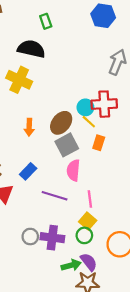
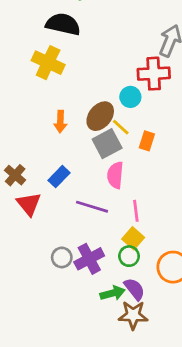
red cross: (104, 104) -> (154, 74), moved
yellow line: (89, 122) -> (121, 127), moved
purple cross: (52, 238) -> (89, 259), turned -35

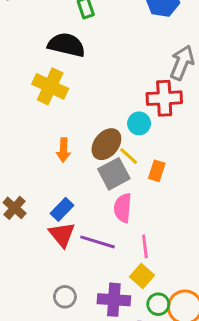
red triangle: (29, 204) -> (62, 235), moved
green circle: (129, 256) -> (158, 304), moved
purple cross: (89, 259) -> (114, 300), moved, turned 32

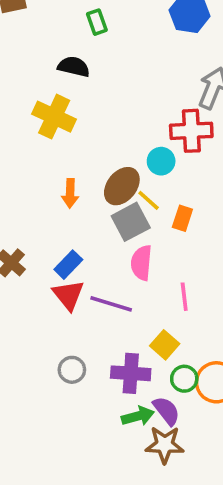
black semicircle: (66, 45) -> (74, 67), size x0.7
pink line: (145, 246) -> (184, 297), moved

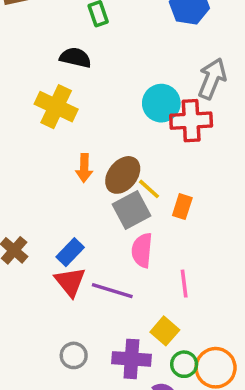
cyan circle: (161, 161) -> (161, 103), moved, size x1.4
orange arrow: (70, 193) -> (84, 168), moved

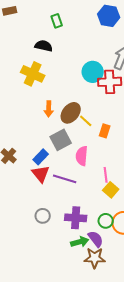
gray square: (131, 210) -> (61, 140), moved
yellow square: (165, 331) -> (111, 190), moved

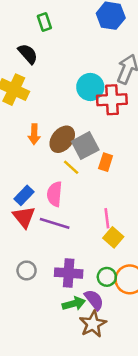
black semicircle: (44, 46) -> (28, 54), turned 36
yellow line: (86, 121) -> (71, 167), moved
gray square: (61, 140) -> (85, 146), moved
pink semicircle: (82, 156) -> (55, 194), moved
brown star: (95, 258) -> (93, 324), turned -30

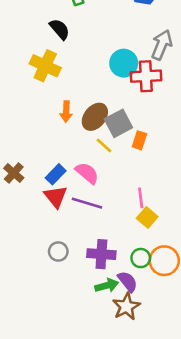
pink semicircle: (55, 194) -> (87, 173), turned 125

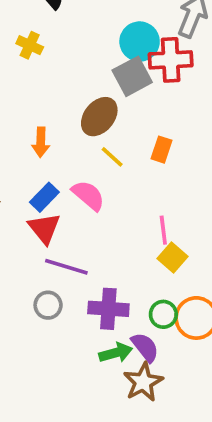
yellow cross: (45, 66) -> (30, 45), size x0.6
orange arrow: (66, 112) -> (41, 142), moved
gray square: (118, 123) -> (132, 76), moved
purple line: (87, 203) -> (66, 267), moved

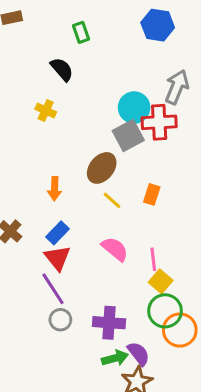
pink semicircle: (88, 195) -> (115, 249), moved
purple line: (66, 267) -> (53, 289), moved, turned 40
green circle: (163, 314) -> (165, 311), moved, size x1.5

